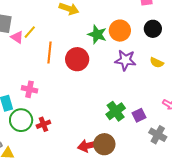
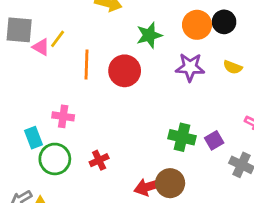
orange circle: (120, 31) -> (197, 25), moved
green star: (97, 34) -> (149, 35), turned -30
green cross: (116, 111) -> (182, 137), turned -36
red cross: (43, 124) -> (99, 160), moved

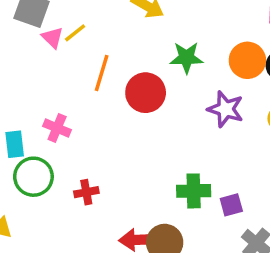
green cross: (182, 137) -> (194, 191), turned -30

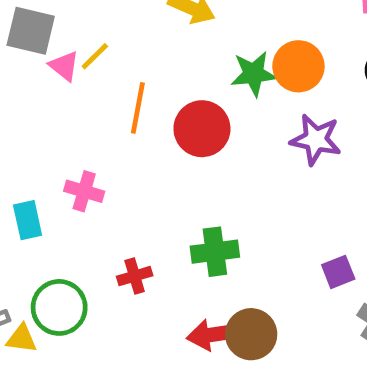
orange circle: (247, 60) -> (298, 66), moved
green circle: (33, 177) -> (59, 307), moved
green cross: (194, 191) -> (215, 252), moved

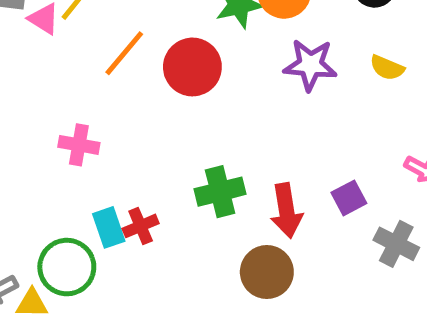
orange line: (138, 108) -> (124, 53), turned 36
cyan rectangle: (28, 220) -> (109, 227), moved
red arrow: (213, 335) -> (286, 211), moved, turned -84

